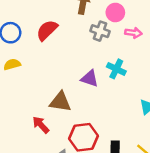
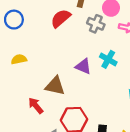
red semicircle: (47, 30) -> (61, 18), moved
yellow semicircle: (12, 64) -> (19, 59), moved

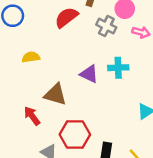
yellow semicircle: (19, 59) -> (31, 57), moved
cyan cross: (108, 59) -> (118, 68), turned -35

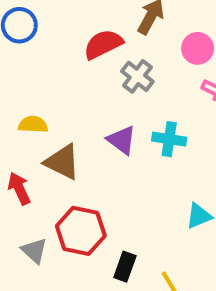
gray cross: (106, 26) -> (137, 76), moved
yellow semicircle: (31, 57) -> (33, 124), moved

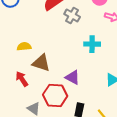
purple triangle: (122, 140) -> (73, 77), moved

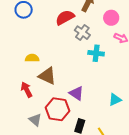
cyan cross: (92, 44) -> (96, 53), moved

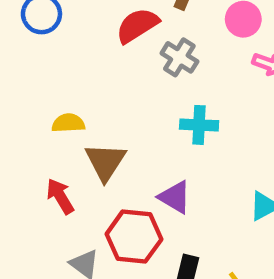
cyan cross: (96, 53) -> (199, 125), moved
brown triangle: (47, 76) -> (105, 162), turned 42

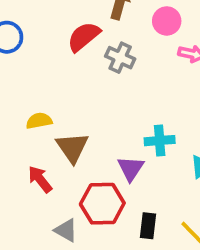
cyan cross: (199, 125) -> (160, 141), moved
purple triangle: (175, 197) -> (131, 168), turned 40

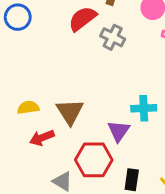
yellow semicircle: (39, 121) -> (28, 108), moved
red arrow: (40, 179) -> (42, 138), turned -75

